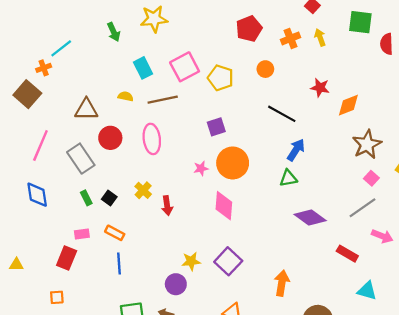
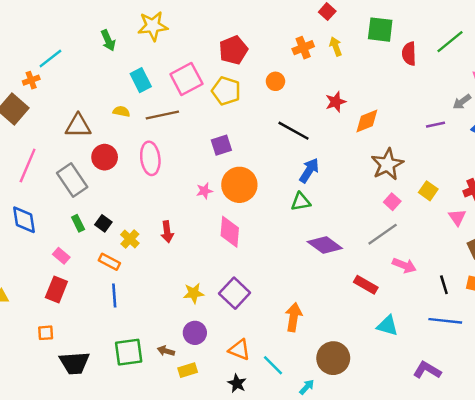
red pentagon: (249, 29) -> (233, 50), moved
red star: (320, 88) -> (336, 102), turned -30
yellow cross: (143, 190) -> (130, 239), moved
pink rectangle: (82, 234) -> (61, 256), moved, turned 48
purple circle: (176, 284) -> (195, 333), moved

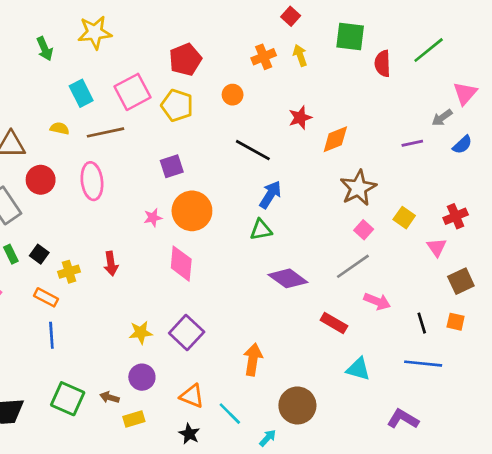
yellow cross: (130, 239) -> (69, 272), turned 30
green square: (129, 352) -> (68, 399), turned 32

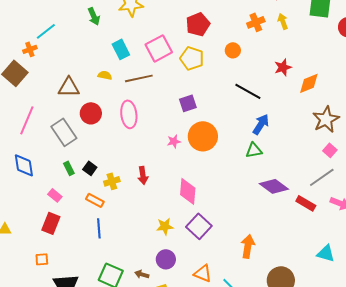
pink diamond: (181, 264) -> (188, 191), moved
red rectangle: (334, 323) -> (306, 203), moved

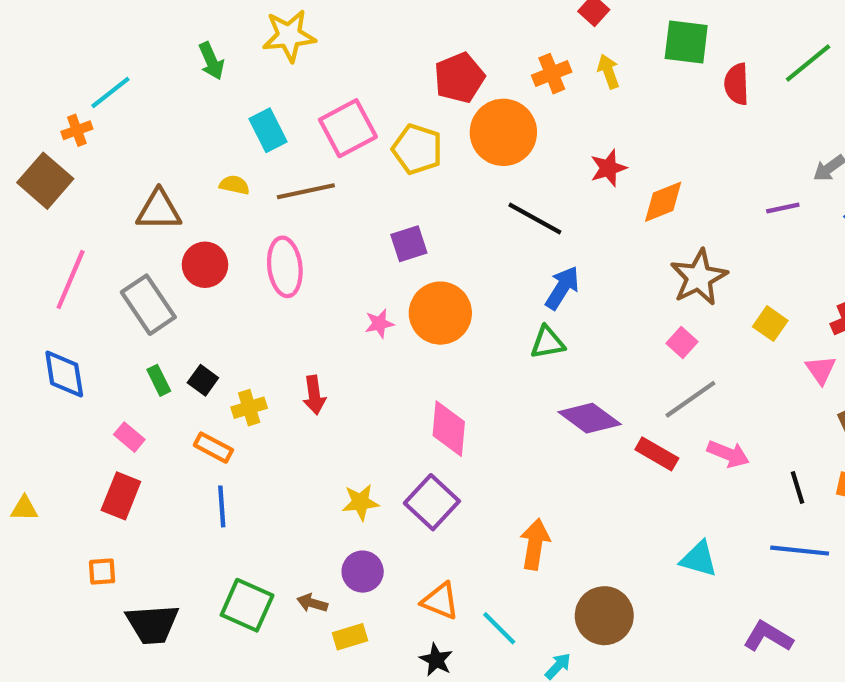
red pentagon: (198, 24) -> (459, 78), moved
orange circle: (233, 50) -> (503, 132), size x2.0
pink square: (330, 150) -> (682, 342), moved
pink diamond: (188, 191) -> (449, 429), moved

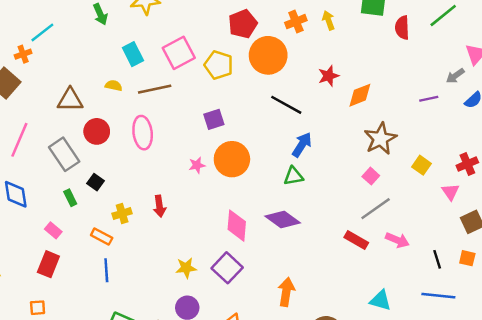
black square: (203, 380) -> (95, 182), moved
purple diamond: (590, 418) -> (283, 220), moved

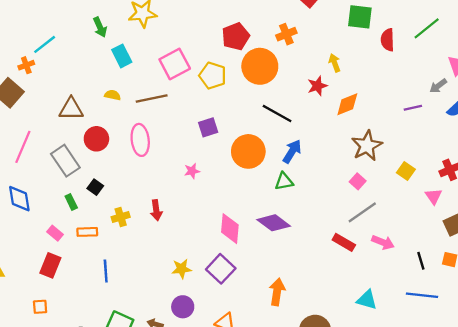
yellow arrow: (329, 20) -> (335, 63), moved
cyan rectangle: (133, 54) -> (122, 56), moved
orange circle: (232, 159) -> (248, 151), moved
orange rectangle: (102, 236) -> (87, 232), moved, turned -30

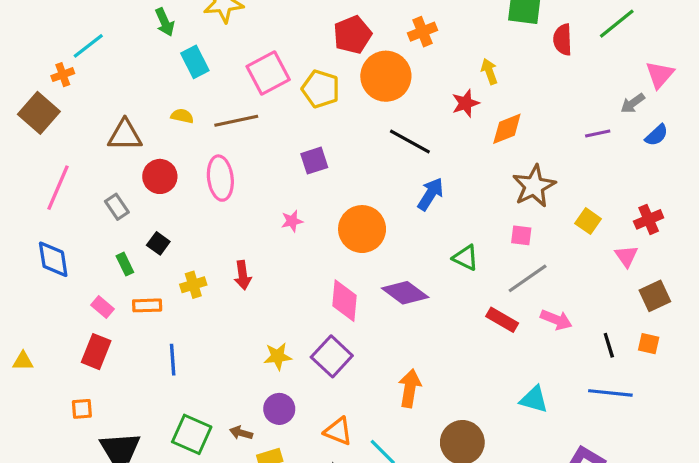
orange circle: (248, 151) -> (362, 229), moved
gray rectangle: (65, 161) -> (117, 207), size x0.6
green triangle: (284, 181) -> (466, 258), moved, turned 36
pink square: (358, 181) -> (521, 235), turned -35

